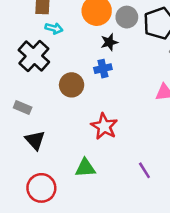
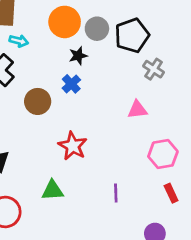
blue cross: (103, 69) -> (71, 84), turned -30
purple line: (144, 170) -> (116, 193), turned 30

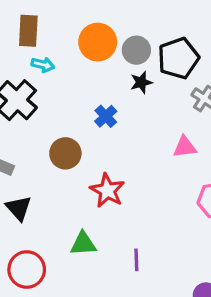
black star: (78, 56) -> (141, 82), moved
brown circle: (38, 101) -> (65, 153), moved
purple line: (116, 193) -> (136, 260), moved

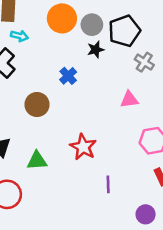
red star: (107, 190) -> (83, 147), moved
green triangle: (83, 244) -> (37, 161), moved
purple line: (136, 260) -> (108, 184), moved

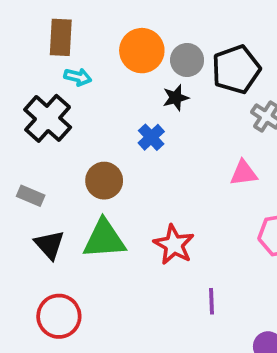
black star: (96, 50) -> (176, 98), moved
green triangle: (37, 161) -> (104, 239), moved, size x1.4

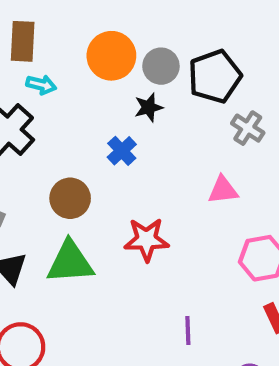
red star: (174, 245) -> (147, 240), moved, turned -30

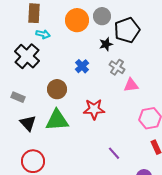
gray circle: (161, 66) -> (102, 16), moved
black star: (149, 107) -> (106, 44), moved
gray cross: (248, 128) -> (117, 67), moved
purple line: (188, 330) -> (114, 153), turned -40

